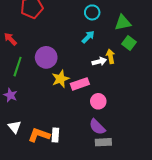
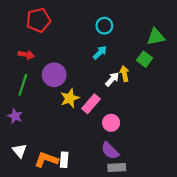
green triangle: (123, 23) -> (156, 37), moved
red arrow: (10, 39) -> (26, 55), moved, turned 144
white arrow: (99, 61) -> (112, 79), turned -32
pink rectangle: (80, 84) -> (91, 104), turned -30

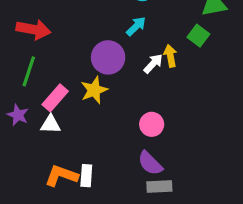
red arrow: (26, 55) -> (33, 29), size x1.5
purple circle: (54, 75) -> (108, 57), moved
pink rectangle: (91, 104) -> (55, 98), moved
white triangle: (20, 151) -> (51, 124), moved, turned -48

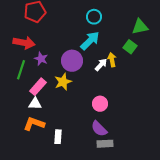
cyan arrow: (136, 26) -> (90, 41), size x1.5
purple star: (18, 115) -> (41, 59), moved
orange L-shape: (61, 176) -> (34, 124), moved

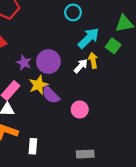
cyan arrow: (90, 41) -> (89, 38), moved
purple star: (41, 59) -> (24, 63), moved
purple semicircle: (99, 129) -> (51, 95), moved

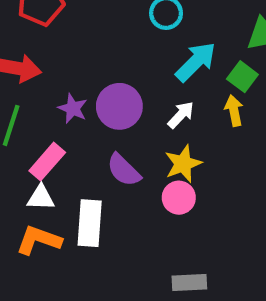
yellow arrow: (93, 60) -> (234, 111), moved
yellow star: (38, 85) -> (183, 164), moved
white rectangle: (33, 146) -> (90, 223), moved, size x1.5

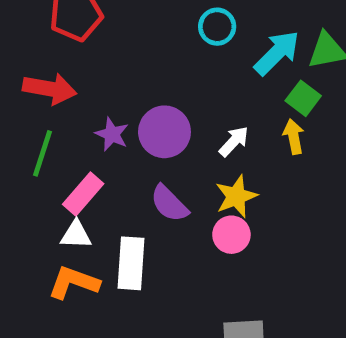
cyan arrow: (196, 62) -> (277, 53), moved

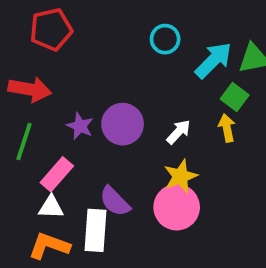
purple semicircle: (169, 204) -> (115, 201), moved
pink circle: (231, 235) -> (177, 207), size x1.5

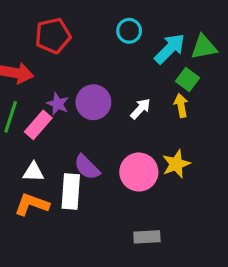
red pentagon: (51, 29) -> (53, 36), moved
pink rectangle: (57, 174) -> (38, 125), moved
yellow star: (181, 176) -> (176, 164), moved

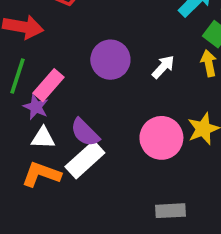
purple star: (58, 104) -> (36, 107), moved
purple semicircle: (87, 167) -> (85, 132), moved
white rectangle: (71, 191) -> (85, 160), turned 44

